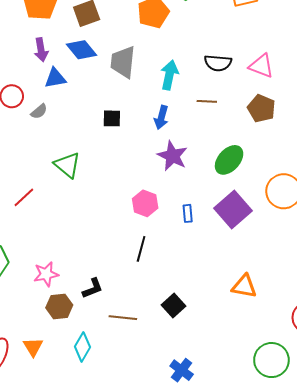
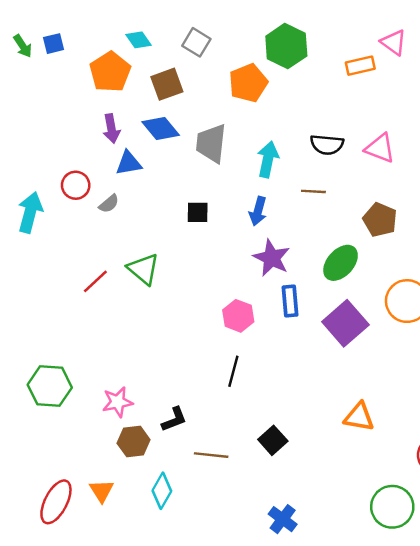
brown pentagon: (261, 108) -> (380, 220), moved
red line: (24, 197) -> (95, 281), moved
blue rectangle: (188, 213) -> (290, 301), moved, size x1.4

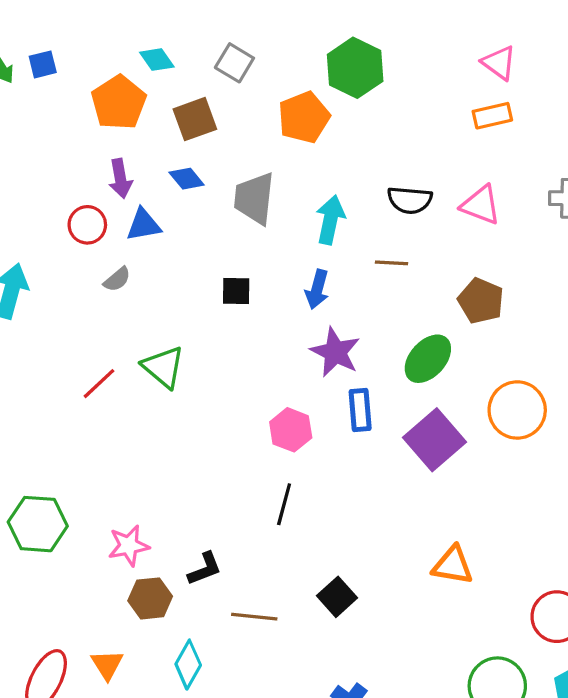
orange rectangle: (360, 66) -> (492, 116), moved
blue diamond: (161, 129) -> (187, 179), size x0.7
red circle: (76, 185) -> (87, 225), moved

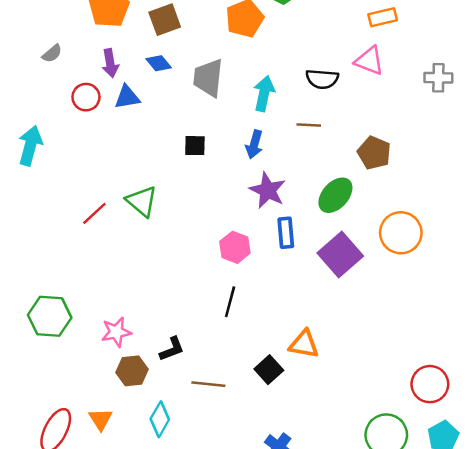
pink triangle: (481, 205) -> (369, 61), moved
gray semicircle: (117, 279) -> (52, 54), moved
orange triangle: (453, 565) -> (304, 344), moved

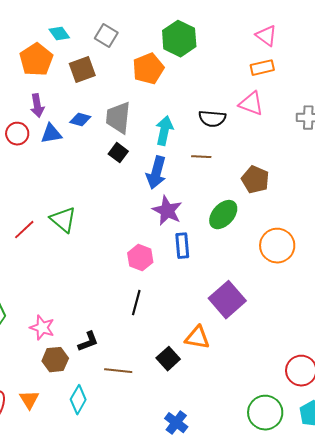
blue diamond: (159, 63) -> (80, 120), moved, turned -35
blue arrow: (254, 144) -> (156, 173), size x1.4
black square: (195, 146) -> (118, 153), moved, turned 36
purple square: (340, 255) -> (227, 300), moved
pink star: (116, 332) -> (42, 328), turned 30

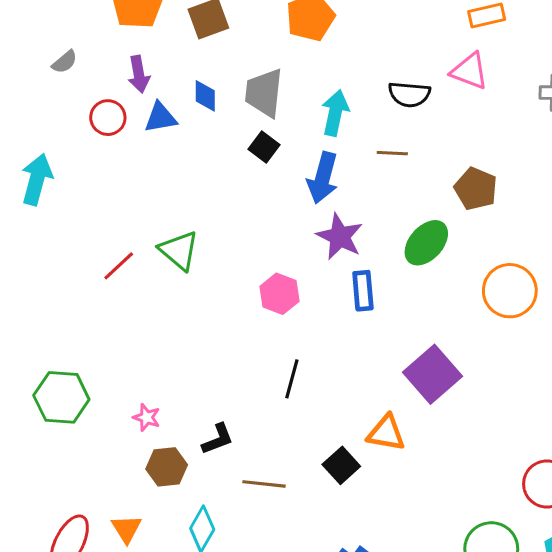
blue diamond: (80, 120) -> (205, 96), turned 75
pink hexagon: (140, 258) -> (279, 294), moved
pink star: (42, 328) -> (147, 417), size x0.7

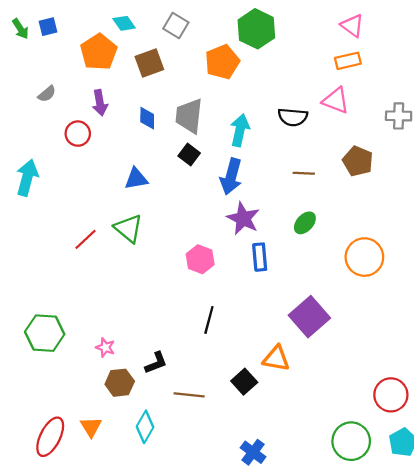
blue triangle: (160, 118) -> (136, 179), moved
brown line: (392, 153) -> (304, 173), moved
brown pentagon: (476, 189) -> (358, 161), moved
green ellipse: (426, 243) -> (305, 223), size x0.7

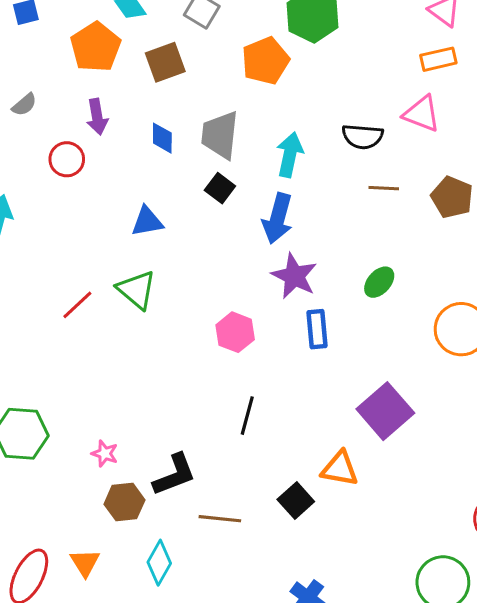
brown line: (304, 173) -> (384, 188), moved
black L-shape: (156, 363) -> (174, 475), size x1.4

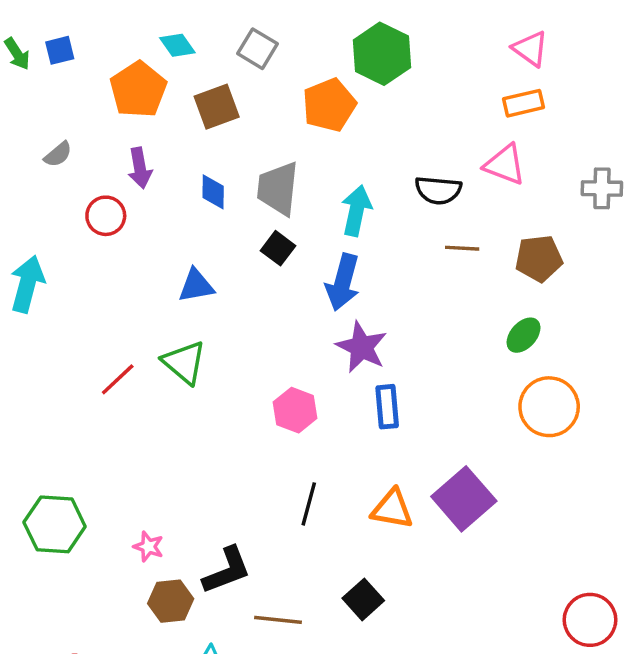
brown pentagon: (452, 197) -> (539, 258), turned -30
green ellipse: (379, 282) -> (524, 335), moved
orange triangle: (340, 469) -> (392, 509), moved

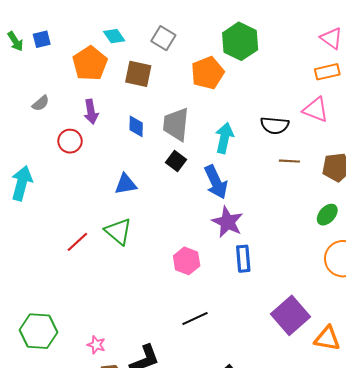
brown square: (217, 107) -> (138, 74), turned 32
blue arrow: (343, 282) -> (216, 182), turned -40
black line: (309, 504) -> (195, 319), turned 50
orange triangle: (392, 509) -> (327, 338), moved

